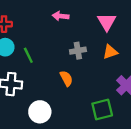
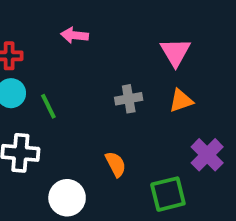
pink arrow: (61, 16) -> (75, 35), moved
orange semicircle: (66, 78) -> (116, 164), moved

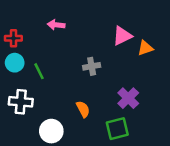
pink triangle: (175, 52) -> (122, 36), turned 35
orange triangle: (181, 101) -> (145, 48), moved
purple cross: (207, 155) -> (128, 98), moved

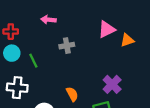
gray cross: (92, 66) -> (67, 46), moved

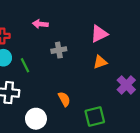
orange triangle: (127, 40) -> (100, 62), moved
purple cross: (112, 84) -> (126, 85), moved

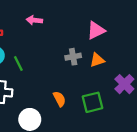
gray cross: (59, 50) -> (73, 57), moved
green square: (95, 116) -> (92, 102), moved

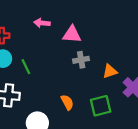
pink triangle: (96, 30) -> (72, 34), moved, turned 30
orange triangle: (97, 60) -> (110, 71), moved

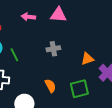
pink triangle: (72, 34) -> (58, 15), moved
gray cross: (81, 60) -> (53, 49), moved

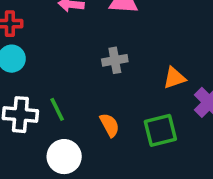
green line: (14, 55) -> (57, 109), moved

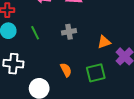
green line: (57, 109) -> (35, 33), moved

